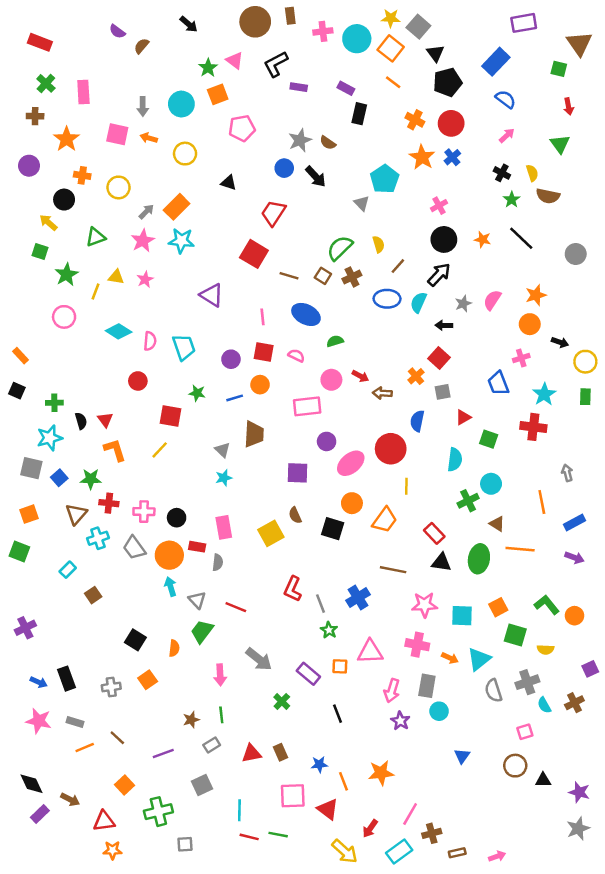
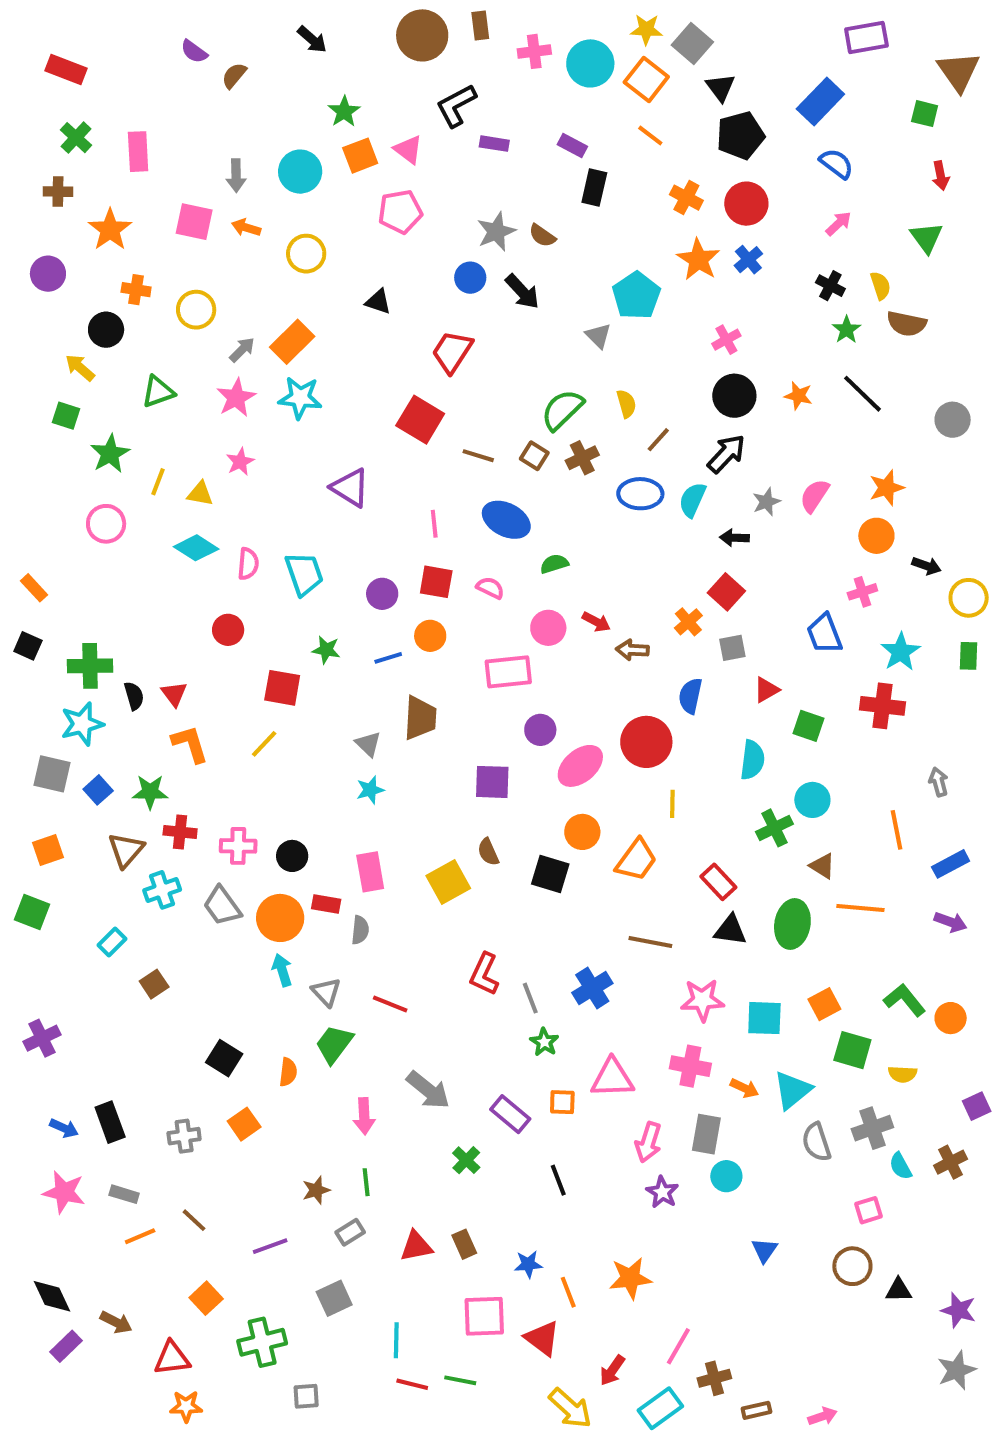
pink triangle: (235, 60) -> (408, 150), moved
yellow triangle: (116, 277) -> (200, 494), moved
green cross: (54, 403) -> (90, 666), size x1.5

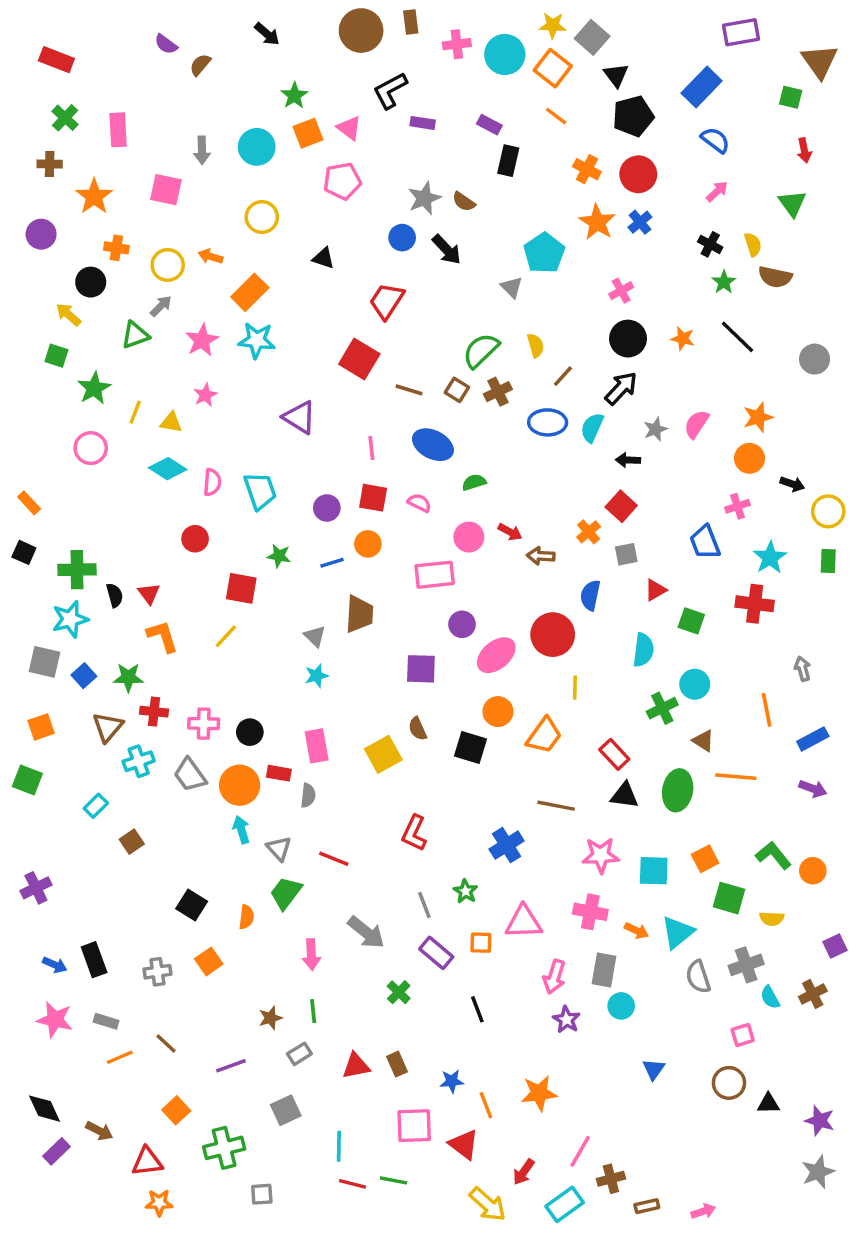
orange arrow: (246, 228) -> (210, 256), moved
gray arrow: (242, 350) -> (161, 306), moved
gray line: (530, 998) -> (424, 905), moved

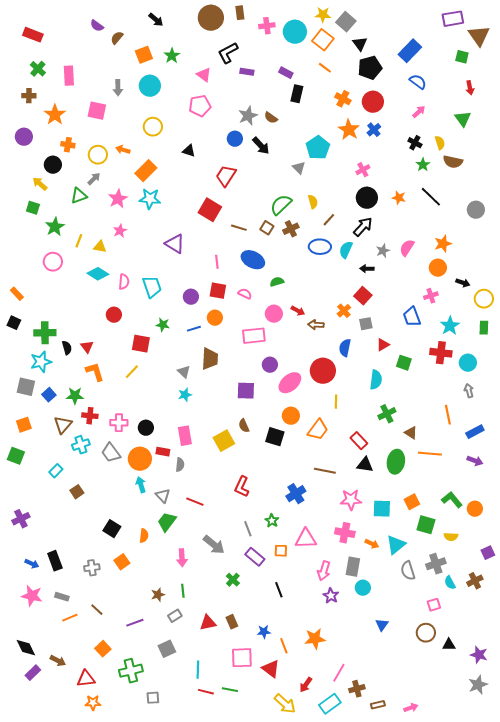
purple rectangle: (741, 32) -> (453, 19), moved
orange square: (308, 133) -> (144, 55), moved
cyan circle: (695, 684) -> (468, 363), moved

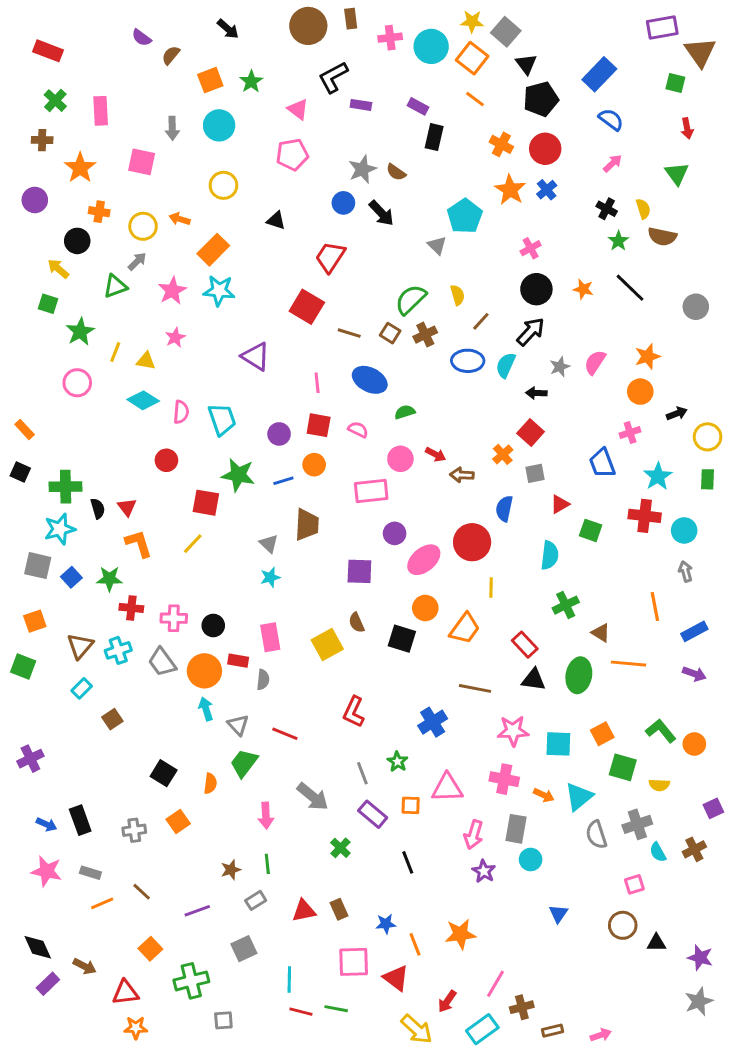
black arrow: (463, 283) -> (677, 413), turned -40
green star: (163, 325) -> (238, 475), size x1.6
brown triangle: (63, 425) -> (80, 646), moved

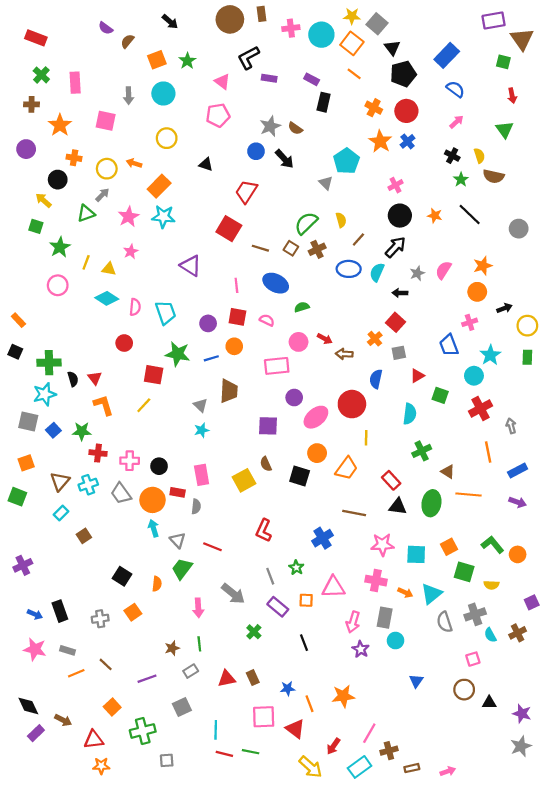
red cross: (645, 516) -> (481, 408), moved, turned -35
cyan circle: (684, 530) -> (474, 376), moved

